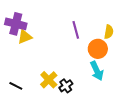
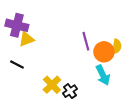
purple line: (76, 30) -> (86, 41), moved
yellow semicircle: (109, 32) -> (117, 47), moved
black line: (16, 86) -> (17, 65), moved

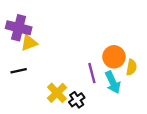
purple line: (86, 41) -> (92, 73), moved
yellow semicircle: (117, 47) -> (131, 67), moved
black line: (17, 65) -> (19, 71), turned -40

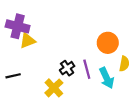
orange circle: (114, 57) -> (108, 43), moved
black line: (19, 71) -> (13, 76), moved
black cross: (77, 100) -> (67, 68), moved

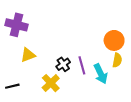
yellow triangle: (27, 41) -> (28, 55), moved
orange circle: (108, 43) -> (114, 40), moved
black line: (13, 76) -> (12, 86), moved

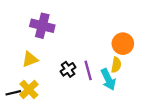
purple cross: (16, 25) -> (42, 26), moved
yellow semicircle: (117, 60) -> (116, 65), moved
yellow cross: (51, 83) -> (29, 89), moved

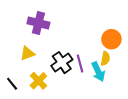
black cross: (68, 69) -> (62, 63), size x1.5
yellow cross: (29, 89) -> (38, 81), moved
black line: (13, 93) -> (12, 84), turned 64

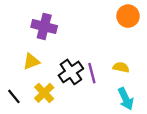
orange circle: (111, 39) -> (128, 16), moved
yellow semicircle: (105, 58) -> (121, 67), turned -88
cyan arrow: (98, 72) -> (126, 99), moved

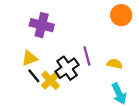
purple line: (92, 73) -> (87, 56), moved
yellow cross: (44, 93) -> (50, 80), moved
black line: (14, 96) -> (34, 76), moved

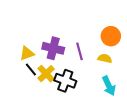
orange circle: (121, 15) -> (111, 36), moved
purple cross: (42, 25) -> (53, 48), moved
black cross: (67, 68) -> (65, 81), moved, turned -35

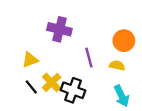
purple cross: (53, 48) -> (59, 29), moved
black line: (31, 70) -> (31, 87), moved

